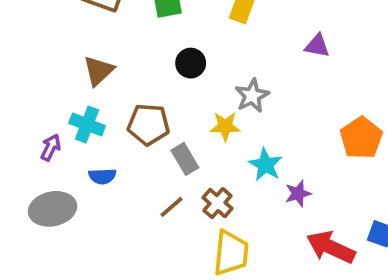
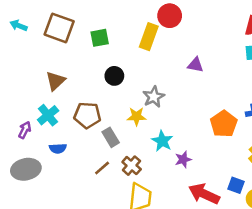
cyan cross: (87, 124) -> (48, 115), turned 30

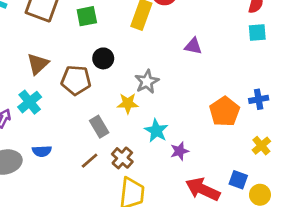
brown pentagon: (87, 115) -> (76, 80), moved
blue semicircle: (58, 148) -> (42, 151), moved

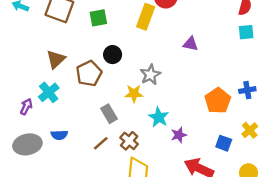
brown pentagon: (76, 80) -> (89, 73), turned -30
blue square: (238, 180) -> (224, 143), moved

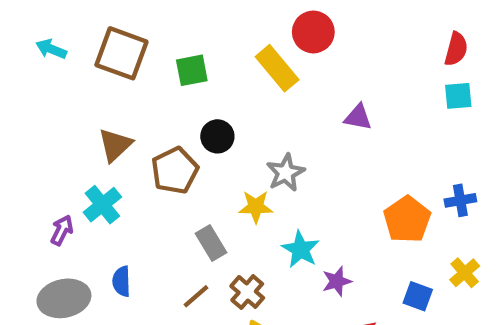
yellow rectangle: (146, 17) -> (277, 68), turned -60
blue semicircle: (59, 135) -> (121, 281), turned 91

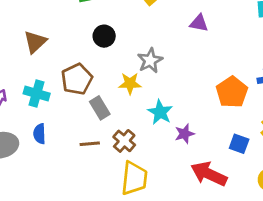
brown pentagon: (175, 171) -> (77, 79), moved
cyan cross: (102, 205) -> (37, 94), moved, turned -35
brown line: (196, 296) -> (90, 144), turned 36

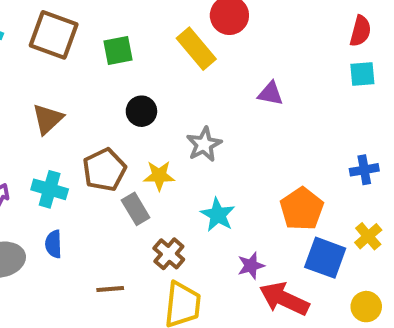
yellow star: (130, 83) -> (159, 176), moved
orange pentagon: (232, 92) -> (302, 209), moved
purple star: (185, 134) -> (251, 266), moved
brown line: (90, 144) -> (110, 289), moved
blue square: (239, 144) -> (325, 258), size x1.5

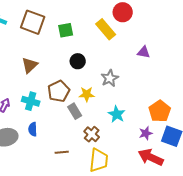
purple star: (251, 266) -> (146, 133), moved

